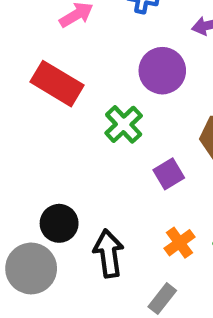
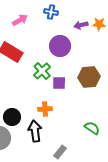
purple square: (169, 174) -> (59, 83), moved, turned 32
orange cross: (180, 243) -> (45, 109), moved, turned 32

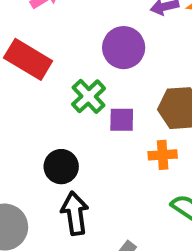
orange cross: (45, 109) -> (163, 155), moved
black circle: (12, 117) -> (61, 167), moved

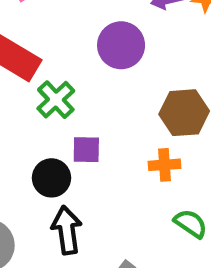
green cross: (89, 96) -> (56, 100), moved
purple square: (122, 120) -> (86, 150), moved

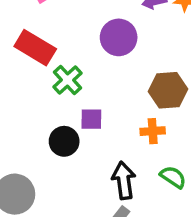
black arrow: (67, 230) -> (124, 180), moved

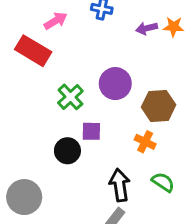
purple circle: (119, 37) -> (115, 84), moved
red rectangle: (35, 48) -> (33, 51), moved
orange cross: (153, 131) -> (145, 142), turned 30

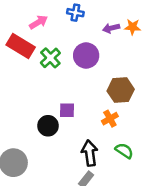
purple circle: (115, 84) -> (86, 56), moved
green cross: (70, 97) -> (50, 58), moved
orange cross: (145, 142) -> (110, 119), turned 35

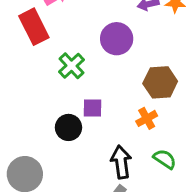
red rectangle: (21, 46) -> (34, 27), turned 32
green cross: (50, 58) -> (71, 66), moved

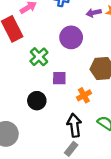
purple square: (93, 108) -> (59, 78), moved
orange cross: (147, 118) -> (84, 95), moved

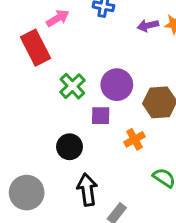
purple circle: (71, 37) -> (117, 85), moved
black arrow: (74, 125) -> (87, 190), moved

